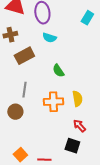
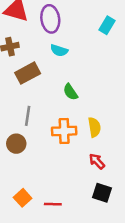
black square: (72, 146) -> (102, 193), moved

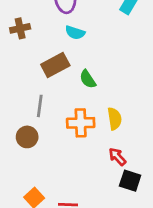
brown rectangle: (28, 73) -> (55, 65), moved
black square: (102, 193) -> (130, 181), moved

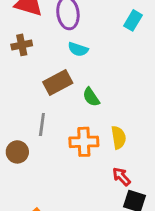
brown circle: (27, 137) -> (17, 152), moved

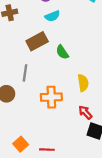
cyan semicircle: (78, 49) -> (52, 16), turned -40
orange cross: (84, 142) -> (51, 97), moved

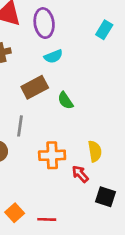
yellow semicircle: (83, 83) -> (95, 151), moved
red arrow: (85, 112) -> (80, 174), moved

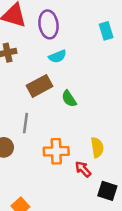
cyan rectangle: (104, 30) -> (106, 31), turned -48

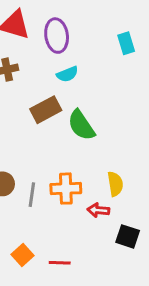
green semicircle: (69, 99) -> (81, 125), size x1.5
gray line: (25, 123) -> (32, 195), moved
red arrow: (83, 169) -> (98, 210), turned -42

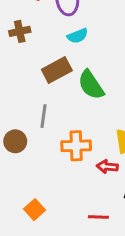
gray line: (32, 195) -> (43, 116), moved
red line: (60, 263) -> (98, 217), moved

